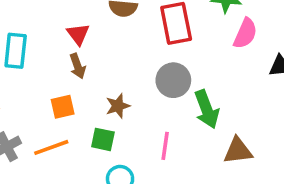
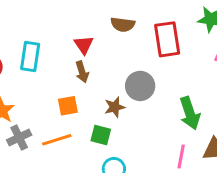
gray circle: (173, 80) -> (140, 86), moved
pink line: (165, 146) -> (181, 156), moved

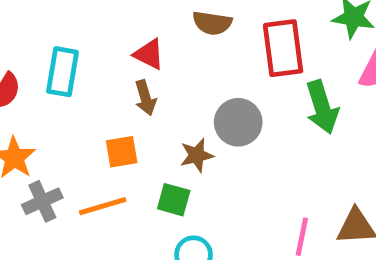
red triangle: (84, 45) -> (149, 54), turned -30
green arrow: (190, 113) -> (322, 107), moved

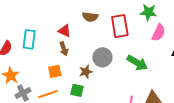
green arrow: (322, 107) -> (137, 63), moved, turned -40

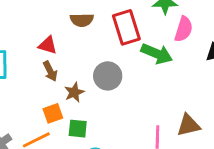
green arrow: (137, 63) -> (157, 54), moved
orange square: (55, 71) -> (53, 113), moved
brown star: (86, 72) -> (74, 92), moved

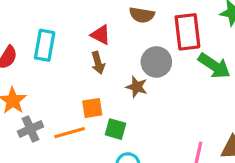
gray circle: (108, 76) -> (156, 62), moved
brown star: (74, 92) -> (137, 87), moved, turned 30

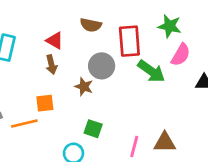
green square: (116, 129) -> (93, 129), moved

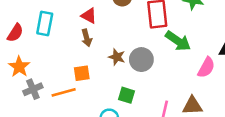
pink semicircle: (181, 55) -> (206, 67), moved
gray circle: (102, 66) -> (141, 60), moved

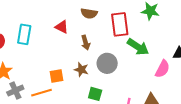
brown arrow: (87, 38) -> (86, 43), moved
brown star: (117, 57) -> (81, 70), moved

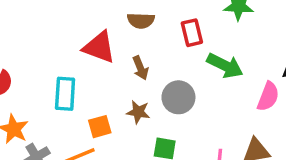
red rectangle: (120, 24) -> (192, 33), size x0.7
red triangle: (62, 27) -> (99, 47), size x1.5
cyan rectangle: (24, 34) -> (65, 94), moved

